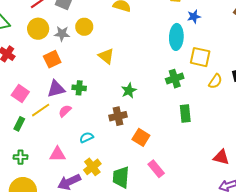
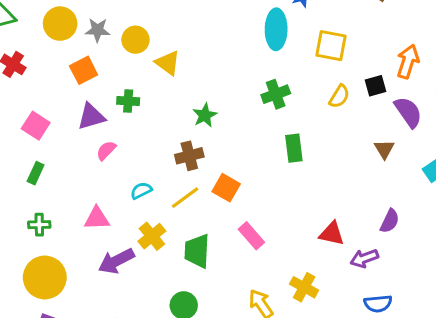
yellow circle: (84, 27) -> (135, 40), moved
yellow square: (200, 57) -> (331, 46), moved
green cross: (79, 88) -> (128, 101), moved
yellow line: (41, 110) -> (185, 198), moved
red triangle: (221, 157) -> (332, 234), moved

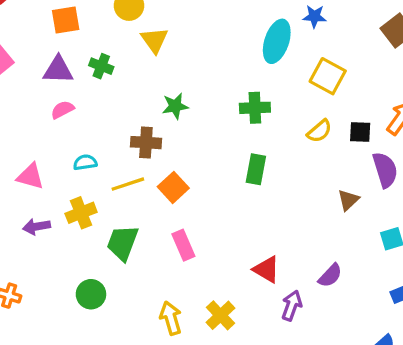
purple arrow: (364, 258) -> (292, 305), turned 112
purple arrow: (116, 261) -> (36, 227), size x0.7

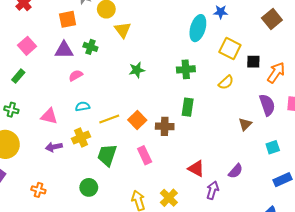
pink semicircle: (62, 110) -> (76, 75), moved
black square: (360, 132) -> (253, 62), moved
brown cross: (146, 143) -> (165, 126), moved

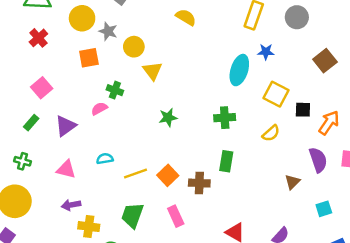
purple triangle: (64, 50) -> (66, 126), moved, turned -36
pink semicircle: (76, 75) -> (99, 109), moved
yellow cross: (81, 138) -> (89, 227), moved, turned 30

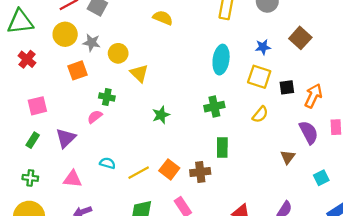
blue star: (266, 52) -> (263, 47), moved
pink square: (42, 88) -> (37, 106), turned 36
cyan semicircle: (105, 159) -> (107, 163), turned 35

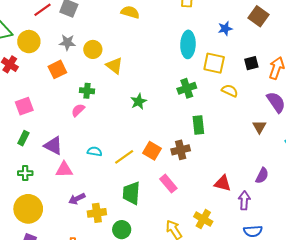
yellow circle: (65, 34) -> (29, 42), moved
yellow square: (259, 77) -> (214, 63), moved
yellow semicircle: (260, 114) -> (230, 91), turned -98
purple triangle: (66, 138) -> (53, 146), moved, turned -42

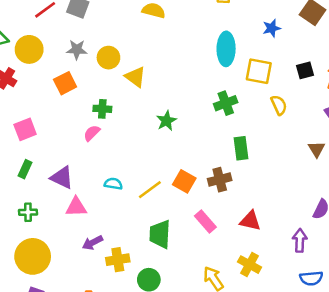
yellow semicircle: (230, 91) -> (279, 105), turned 42
red triangle: (223, 183) -> (250, 221), moved

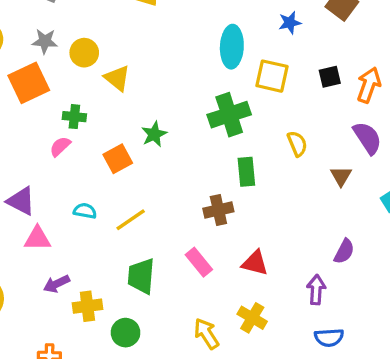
orange square: (65, 83) -> (29, 83), size x1.4
green cross: (226, 103) -> (229, 115), size x1.4
yellow semicircle: (279, 105) -> (297, 144), moved
orange square: (184, 181) -> (118, 159), moved, turned 30

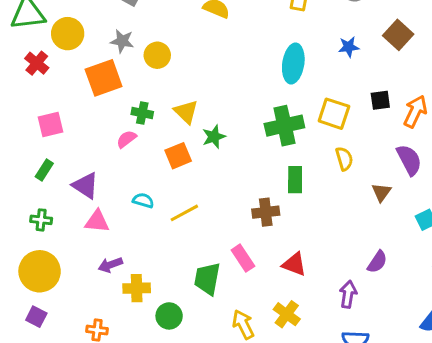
yellow square: (272, 76) -> (334, 114), moved
yellow triangle: (117, 78) -> (186, 112), moved
green trapezoid: (141, 276) -> (207, 279), moved

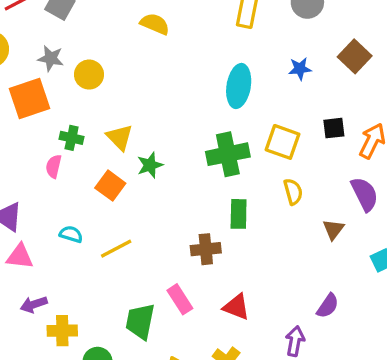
pink semicircle: (126, 139) -> (54, 166), turned -40
orange square: (178, 156) -> (110, 186), turned -32

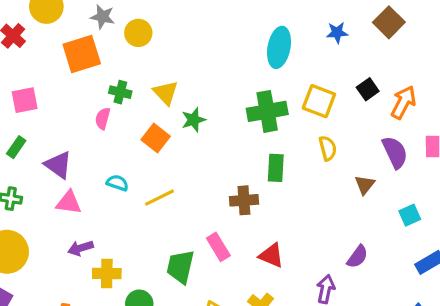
black square: (334, 128) -> (368, 89), turned -30

